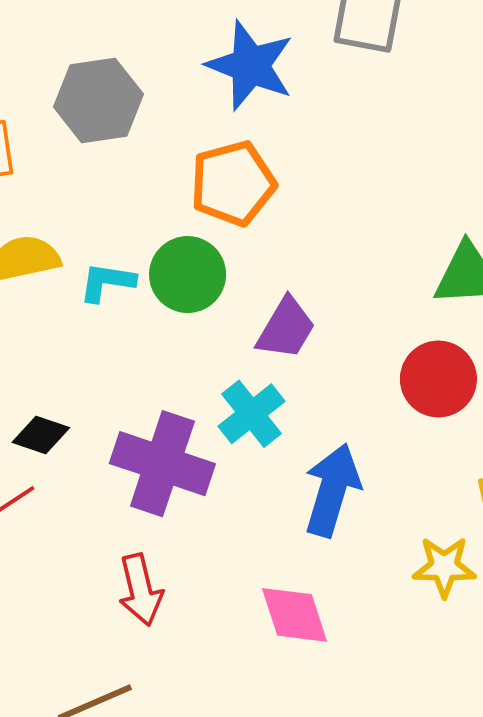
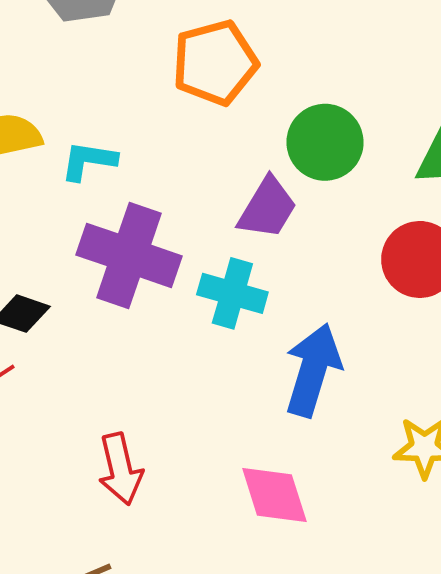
green circle: (188, 275) -> (325, 142), moved
cyan cross: (251, 414) -> (232, 293), turned -36
purple cross: (162, 464) -> (129, 255), moved

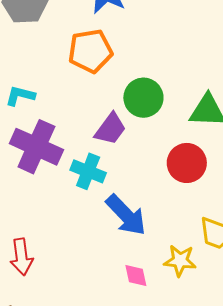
blue arrow: (313, 370) -> (126, 215), turned 114
pink diamond: (274, 495) -> (136, 276), moved, size x0.7

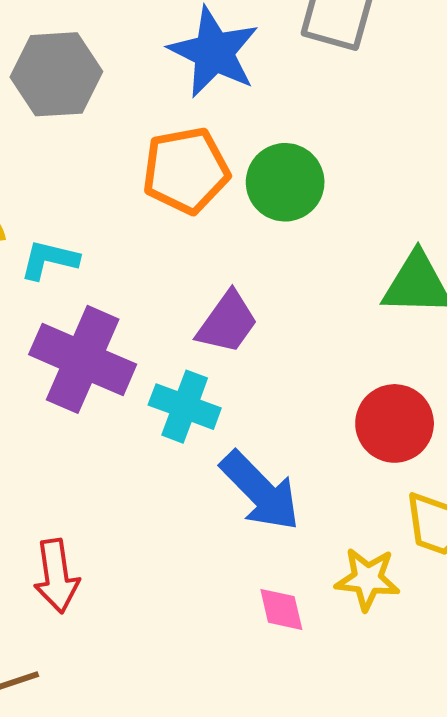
green circle: (143, 98) -> (285, 182), moved
red circle: (187, 163) -> (395, 423), moved

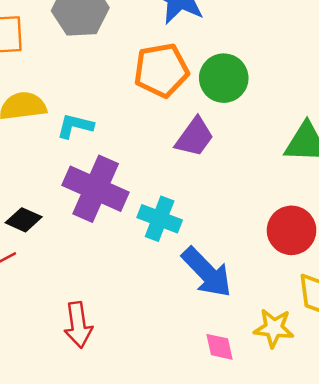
purple trapezoid: (227, 323) -> (195, 137), moved

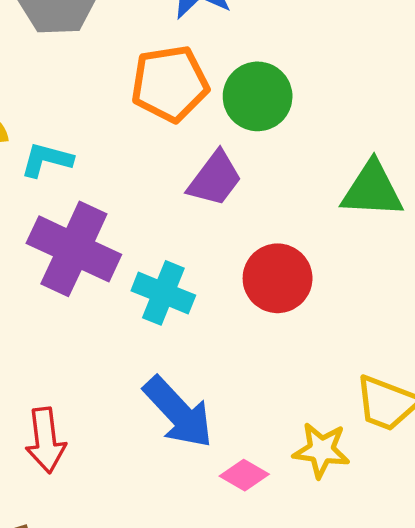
red circle: (292, 230) -> (278, 278), moved
blue arrow: (207, 272) -> (178, 412), moved
pink diamond: (219, 347) -> (244, 475), turned -48

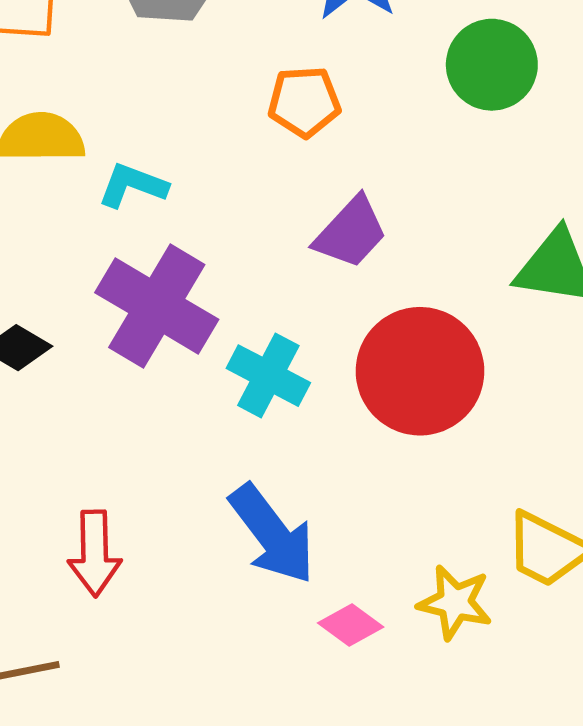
orange pentagon: (170, 84) -> (304, 102), size x0.7
green circle: (258, 96) -> (492, 65), moved
red circle: (278, 278) -> (420, 371), size x1.4

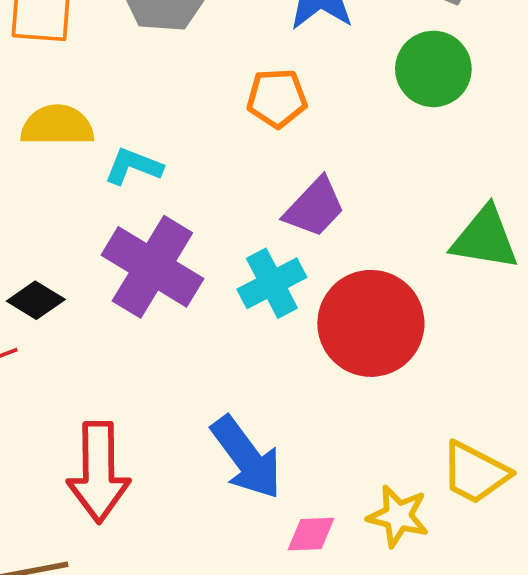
cyan cross: (268, 376) -> (272, 283), moved, turned 34
red arrow: (95, 553) -> (99, 472), size x1.4
pink diamond: (351, 625) -> (311, 534), turned -39

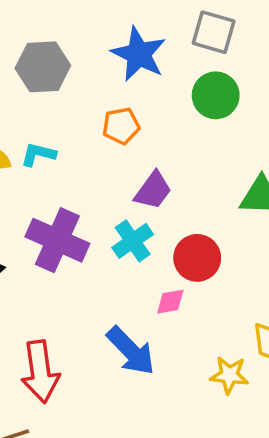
cyan L-shape: (133, 166) -> (38, 154), moved
red circle: (371, 323) -> (197, 258), size x0.7
pink diamond: (311, 534) -> (170, 302), moved

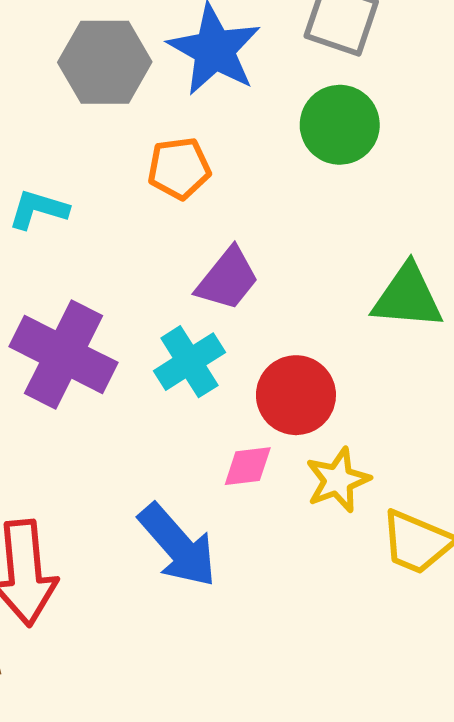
gray hexagon: (43, 67) -> (105, 62), moved
yellow star: (229, 375) -> (338, 480), moved, turned -30

